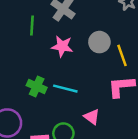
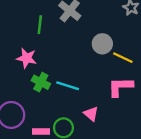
pink star: (62, 46) -> (27, 58), moved
yellow line: (122, 55) -> (123, 58), turned -48

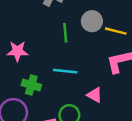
green line: (40, 25) -> (65, 33), moved
green cross: (41, 82) -> (31, 85), moved

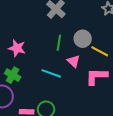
green cross: (31, 85) -> (13, 75), moved
pink triangle: (95, 95) -> (74, 61), moved

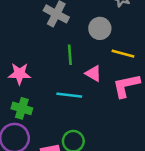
gray circle: (83, 39) -> (100, 28), moved

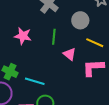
pink star: (19, 74) -> (23, 36), moved
cyan line: (69, 95) -> (35, 81), moved

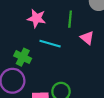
cyan line: (35, 81) -> (50, 44), moved

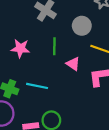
cyan line: (50, 44) -> (37, 86), moved

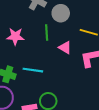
gray circle: (82, 26) -> (61, 13), moved

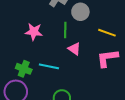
pink triangle: (65, 48) -> (74, 49), moved

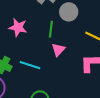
pink triangle: (74, 49) -> (58, 50), turned 32

